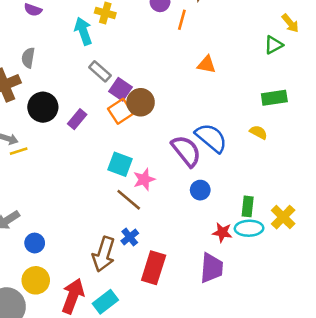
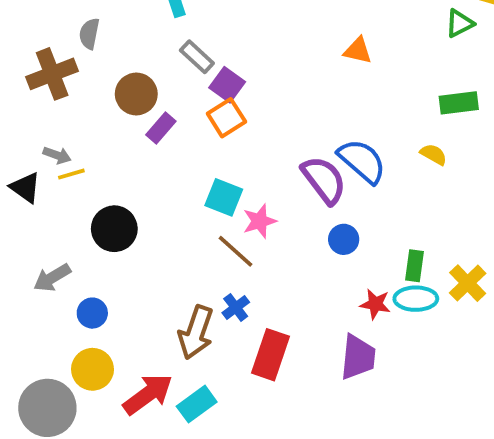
brown circle: (141, 102) -> (136, 94), moved
black circle: (43, 107) -> (114, 229), moved
red arrow: (73, 296) -> (148, 394), turned 32

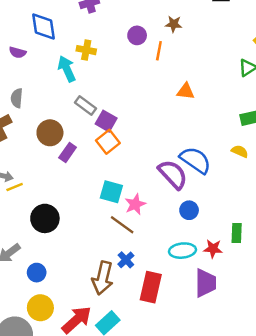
green rectangle: (415, 266) -> (237, 233), moved
cyan ellipse: (416, 299) -> (182, 251), moved

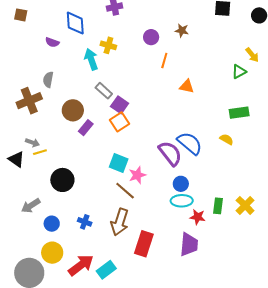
orange line: (159, 51) -> (164, 60), moved
cyan ellipse: (182, 251) -> (182, 201), moved
blue cross: (126, 260) -> (85, 222), moved, turned -32
brown arrow: (103, 278) -> (120, 222), moved

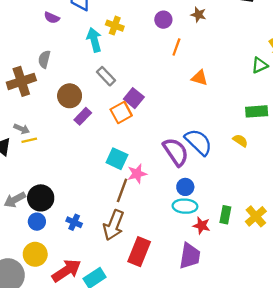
purple square: (120, 105) -> (134, 98), moved
black circle: (62, 180) -> (41, 198), moved
brown line: (125, 191) -> (122, 190), turned 65

